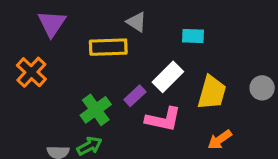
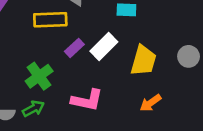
purple rectangle: (135, 96) -> (74, 48), moved
pink L-shape: (163, 119) -> (87, 100), moved

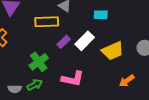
yellow trapezoid: (143, 61) -> (113, 51), turned 50
orange arrow: (150, 103) -> (127, 81), moved

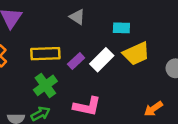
yellow rectangle: (47, 22) -> (45, 54), moved
yellow trapezoid: (113, 51) -> (136, 54), moved

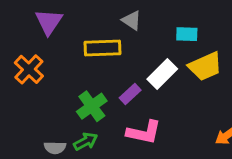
yellow rectangle: (45, 54) -> (103, 48), moved
purple rectangle: (76, 61) -> (130, 94), moved

